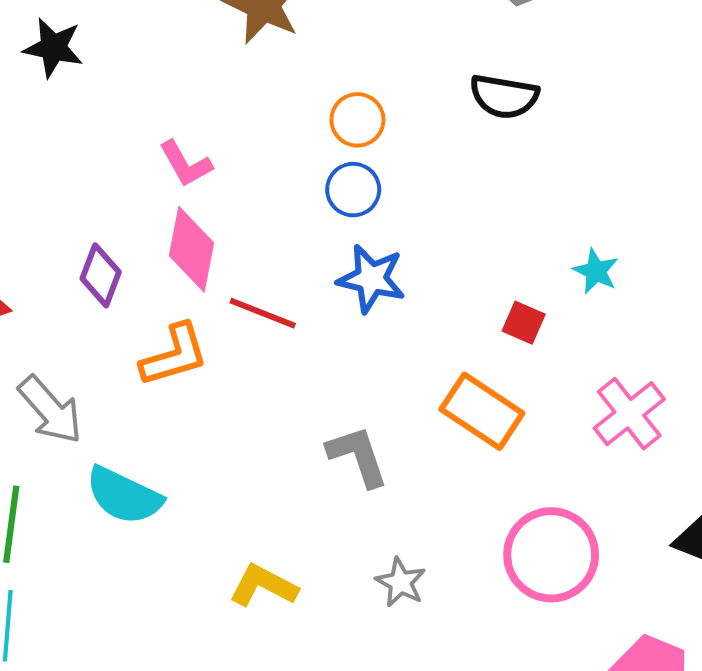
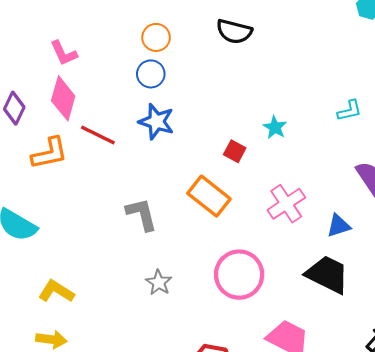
yellow L-shape: (263, 586) -> (56, 291), moved

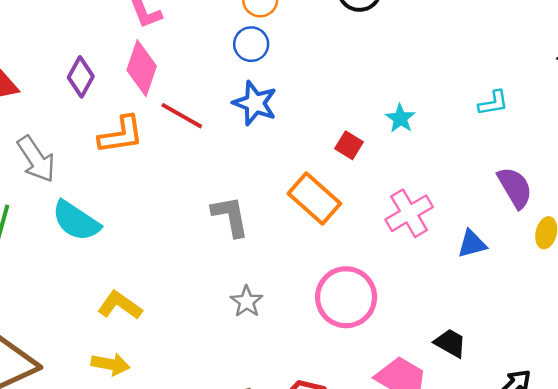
black trapezoid: (327, 274) -> (450, 343), moved, size x0.6

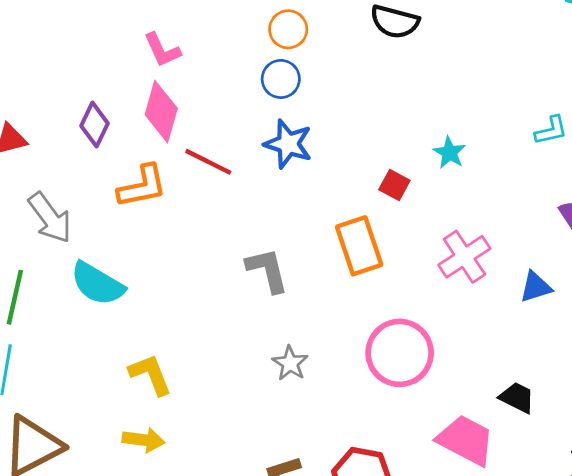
orange rectangle: (314, 199) -> (359, 246), turned 33
yellow L-shape: (120, 305) -> (150, 374), turned 36

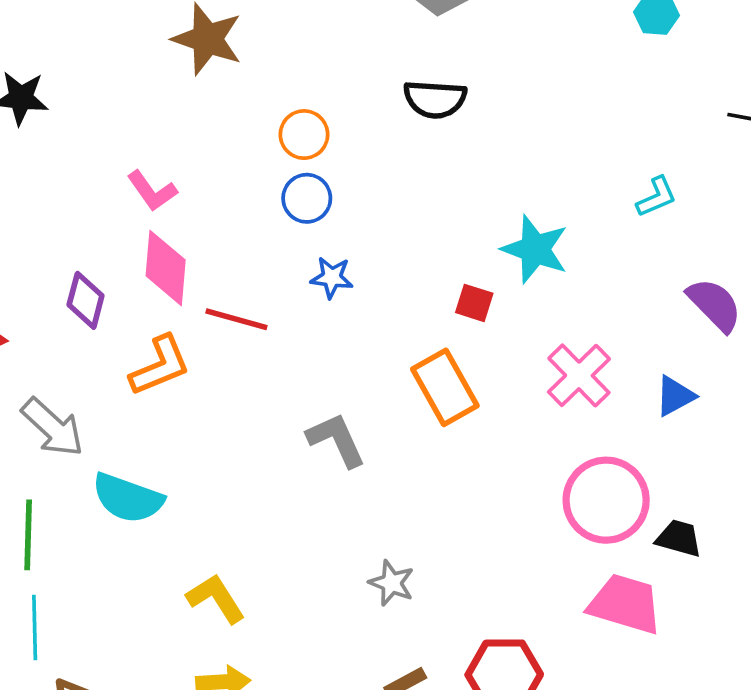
blue star: (288, 144) -> (332, 277), size x0.7
cyan star: (449, 153) -> (535, 249), size x1.6
pink circle: (400, 353) -> (606, 500), moved
gray star: (290, 363) -> (392, 583), moved

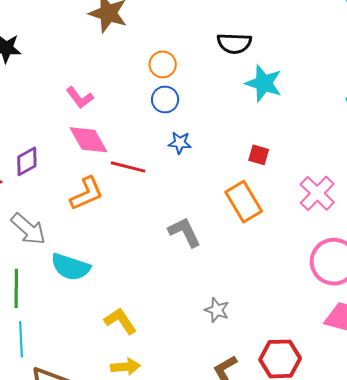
cyan star: (535, 249) -> (264, 83), moved
pink diamond: (166, 268) -> (88, 140), turned -33
purple diamond: (86, 300) -> (27, 161), moved, turned 48

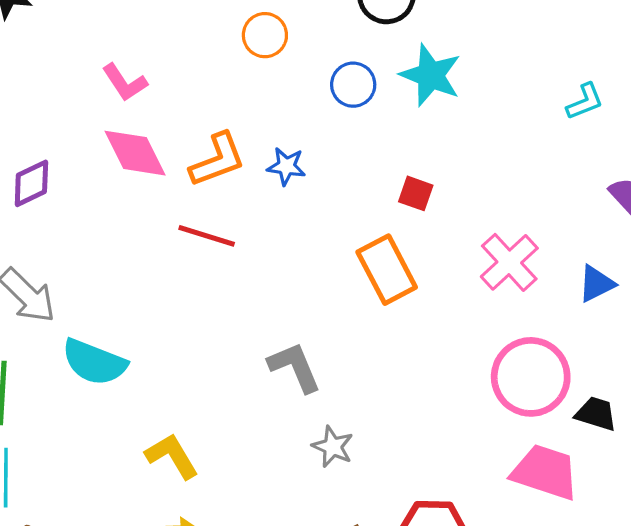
blue circle: (165, 99) -> (353, 85), moved
red line: (128, 167) -> (207, 236), moved
orange L-shape: (87, 194) -> (217, 160), moved
gray L-shape: (185, 232) -> (295, 367), moved

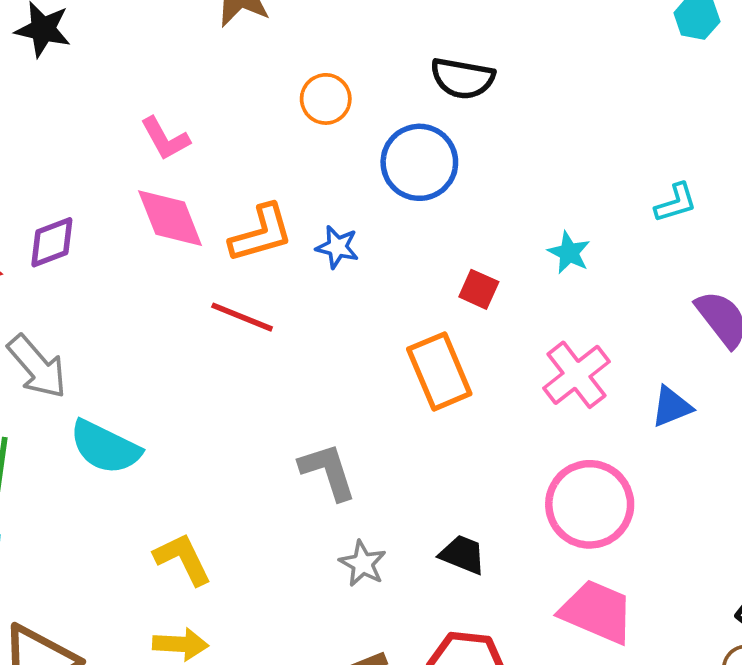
cyan star: (431, 75) -> (569, 253), moved, size x0.6
blue circle: (353, 85) -> (419, 162), size x1.5
black trapezoid: (596, 414) -> (463, 555), moved

